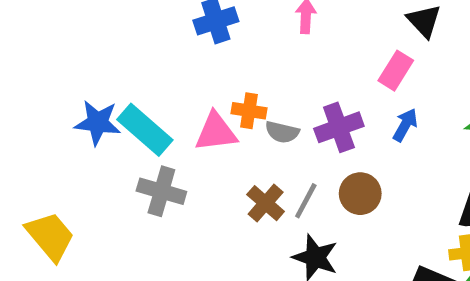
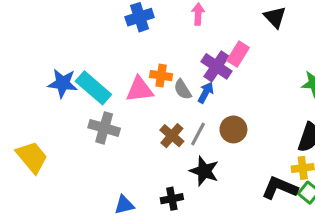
pink rectangle: (396, 71) -> (238, 54), moved
blue arrow: (405, 125) -> (206, 93), moved
purple cross: (339, 127) -> (216, 66), moved, turned -36
gray semicircle: (282, 132) -> (183, 89), turned 45

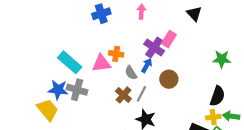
blue star: (63, 83) -> (58, 90), moved
gray semicircle: (183, 89) -> (131, 73), moved
brown circle: (233, 129) -> (169, 79), moved
yellow trapezoid: (32, 157) -> (47, 110), moved

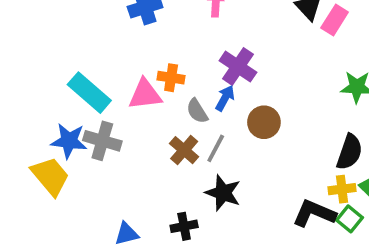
pink rectangle: (169, 39) -> (335, 20), moved

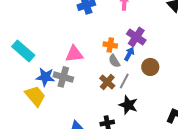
orange cross: (171, 78) -> (110, 45), moved
cyan rectangle: (89, 93) -> (23, 51), moved
pink triangle: (145, 94) -> (74, 54), moved

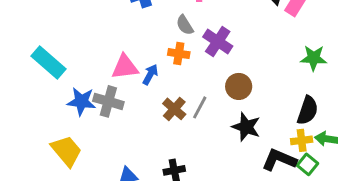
blue arrow: (129, 54) -> (150, 74), moved
gray semicircle: (114, 61) -> (185, 25), moved
yellow trapezoid: (35, 96) -> (66, 151), moved
black star: (128, 105) -> (246, 127), moved

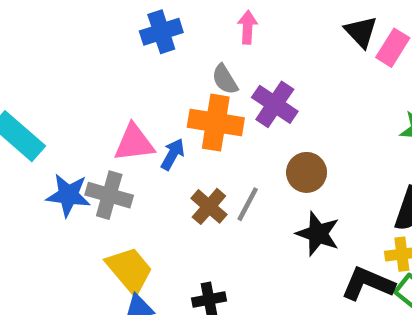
orange cross: (179, 54) -> (216, 123), size x1.6
yellow trapezoid: (66, 151) -> (130, 270), moved

